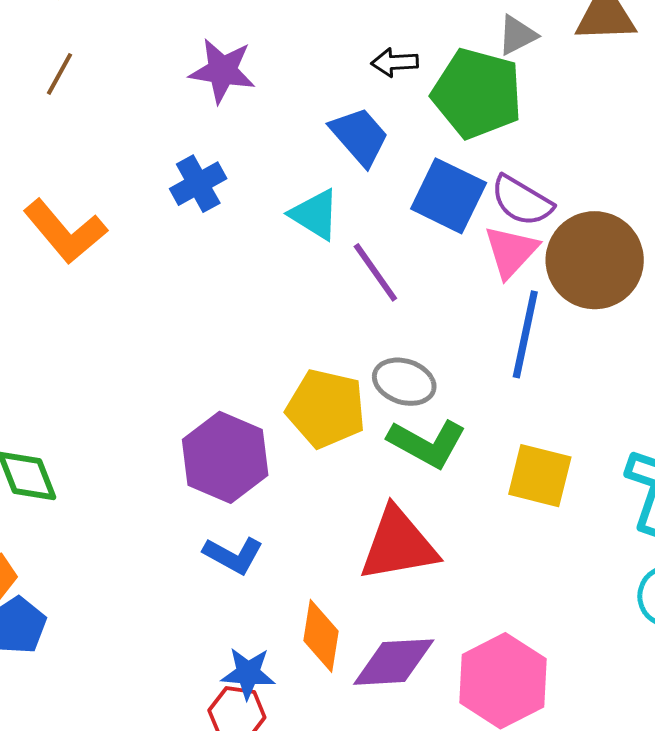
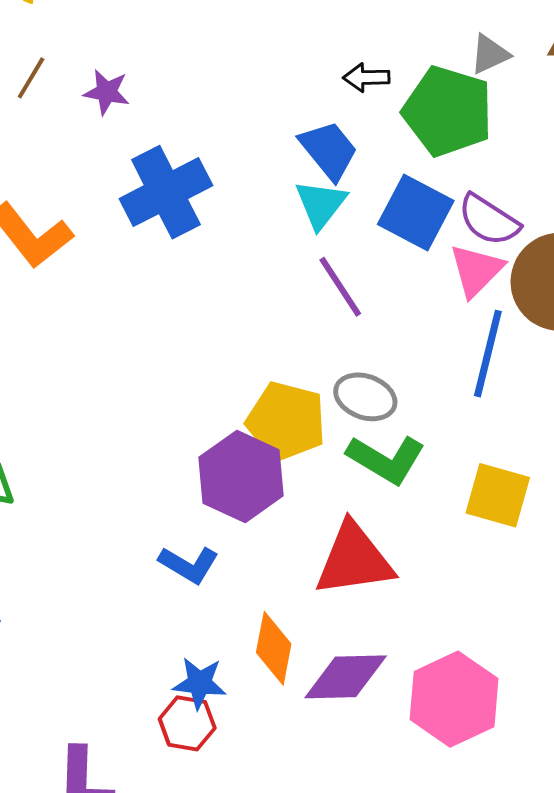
purple star: (222, 71) -> (107, 92), moved, size x0.7
blue cross: (198, 184) -> (166, 192), size x1.6
cyan triangle: (315, 214) -> (321, 204), moved, turned 34
purple hexagon: (225, 457) -> (241, 476), moved

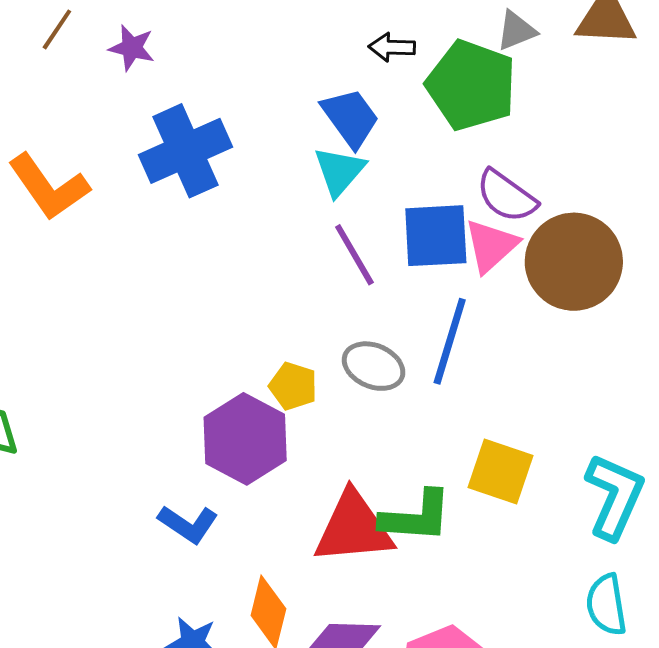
blue square: (416, 213) -> (436, 236), moved, turned -34
blue line: (488, 354) -> (450, 341), moved
yellow pentagon: (286, 421) -> (293, 386), size x0.6
green L-shape: (386, 459) -> (416, 517), moved, turned -30

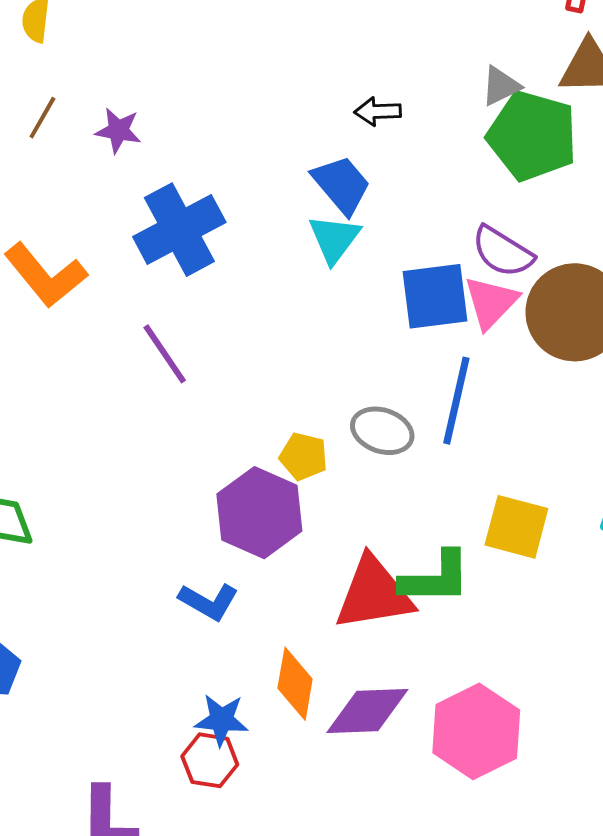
green pentagon: (471, 85) -> (532, 136), moved
purple line: (354, 255) -> (165, 354), moved

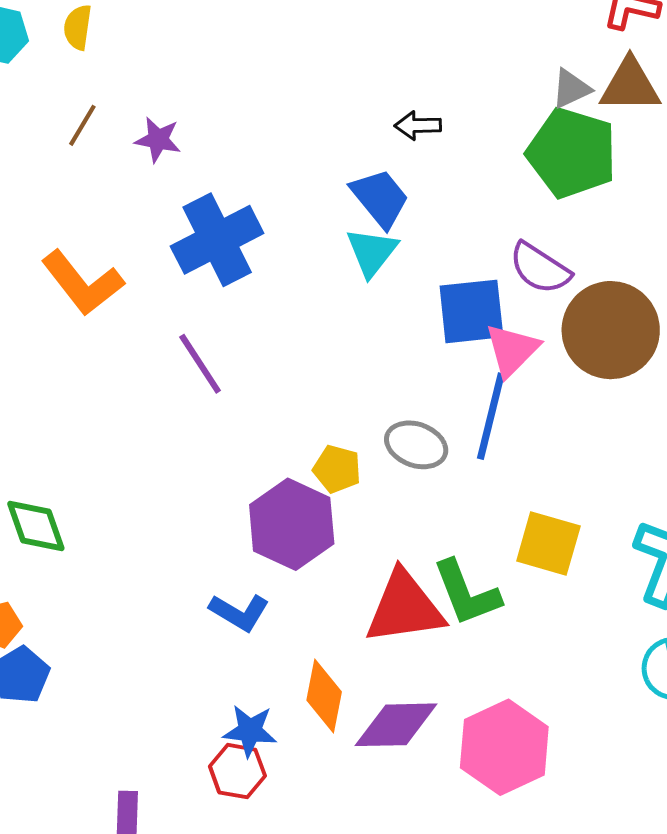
gray triangle: (501, 86) -> (571, 89), moved
pink triangle: (491, 302) -> (512, 350), moved
green L-shape: (435, 578) -> (466, 593), turned 68

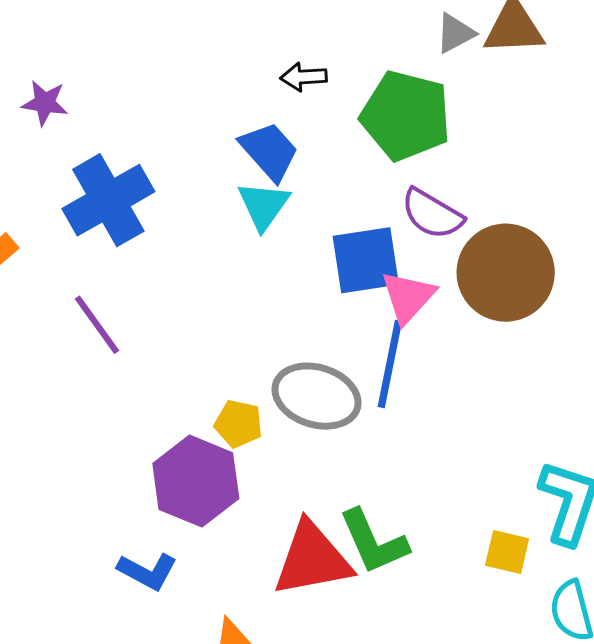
green pentagon: (572, 153) -> (406, 116), moved
gray ellipse: (416, 445) -> (317, 396), size x1.4
yellow square: (548, 543) -> (507, 552), moved, size x0.7

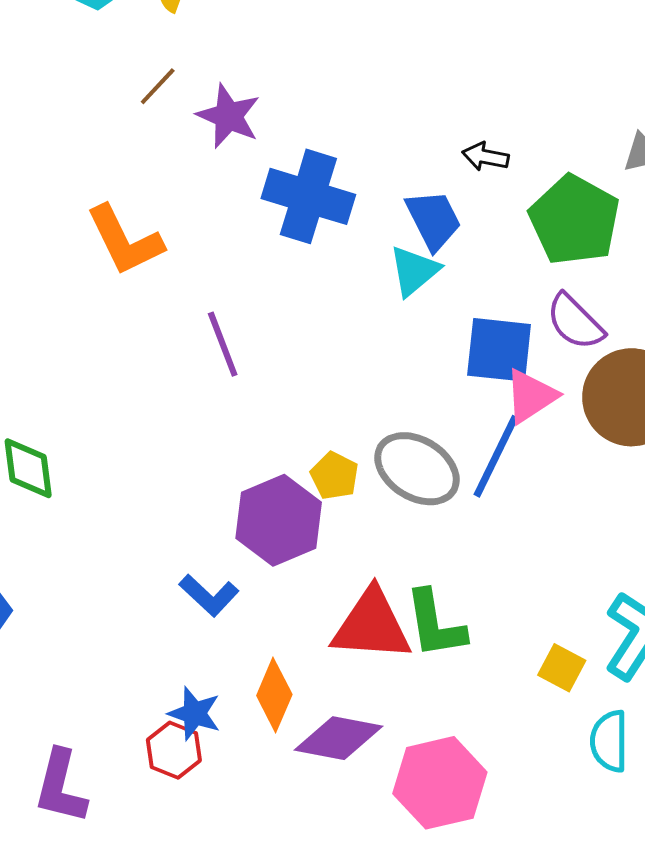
purple star: (45, 103) -> (229, 116), size x1.4
blue cross: (108, 200) -> (308, 196), moved, turned 32

